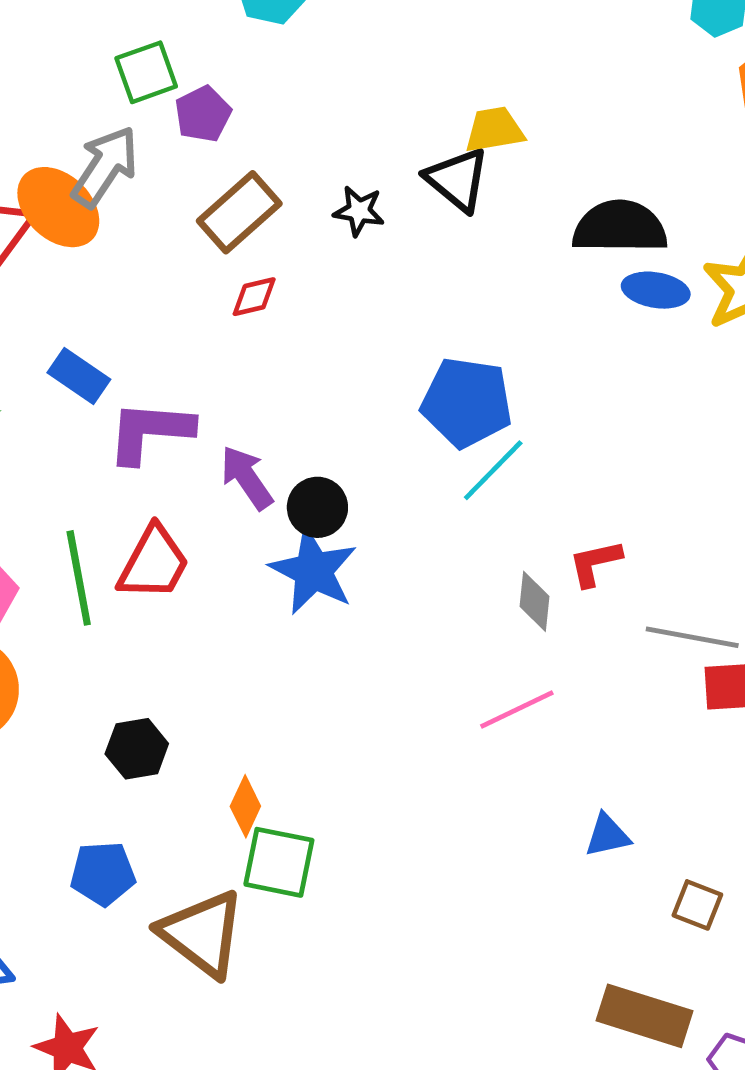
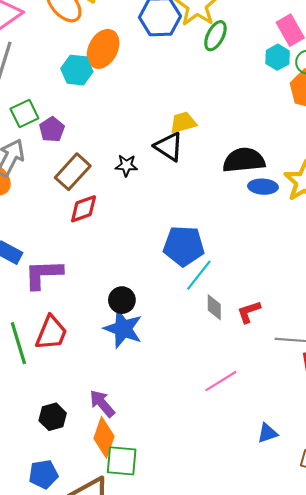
red diamond: (254, 297) -> (84, 209), size x1.4
purple arrow: (247, 478) -> (102, 404), moved
gray diamond: (534, 601) -> (214, 307), moved
orange diamond: (245, 806) -> (104, 437), size x1.5

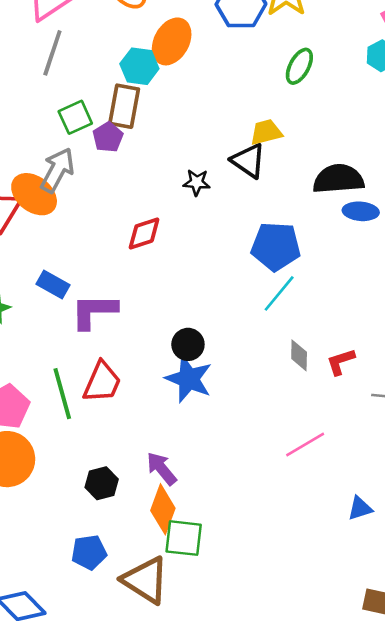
green ellipse: (215, 36) -> (299, 66), moved
brown rectangle: (73, 172) -> (124, 106), moved, turned -33
blue pentagon: (184, 246) -> (276, 246), moved
cyan line: (199, 275) -> (279, 293), moved

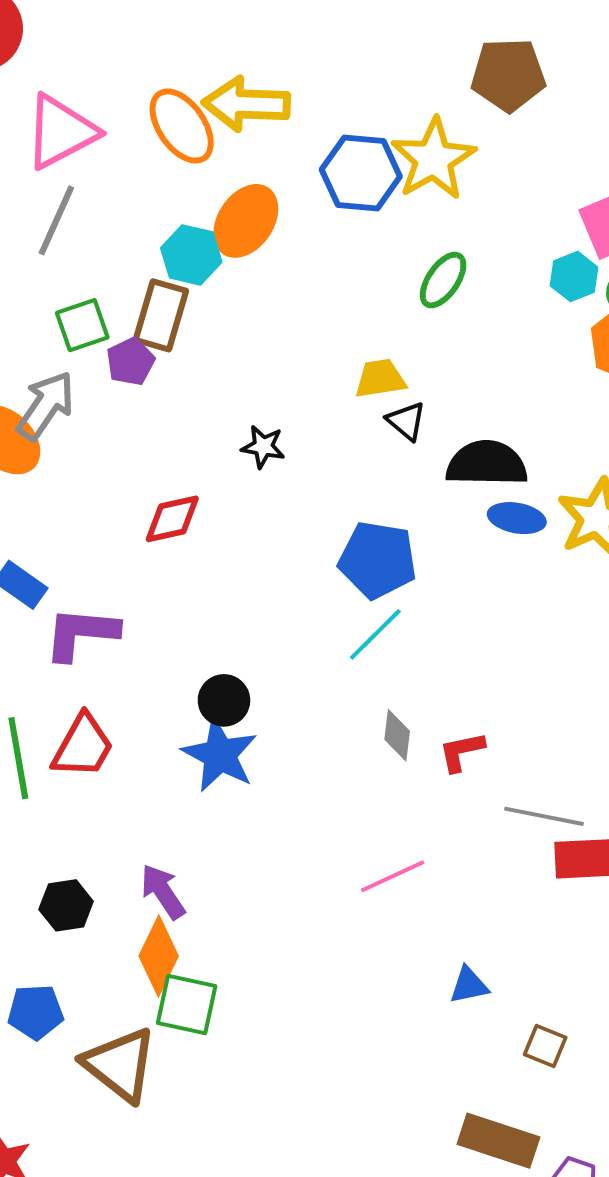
black triangle: (248, 161) -> (406, 421), moved, size x0.7

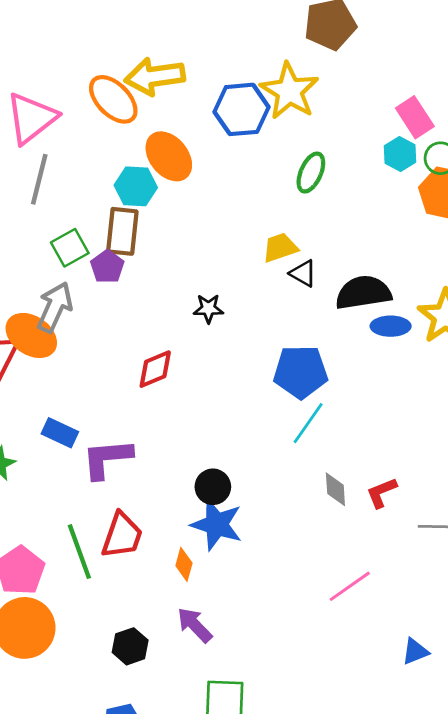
orange ellipse: (246, 221) -> (169, 156), turned -63
orange diamond: (159, 956) -> (184, 564), moved, size x0.6

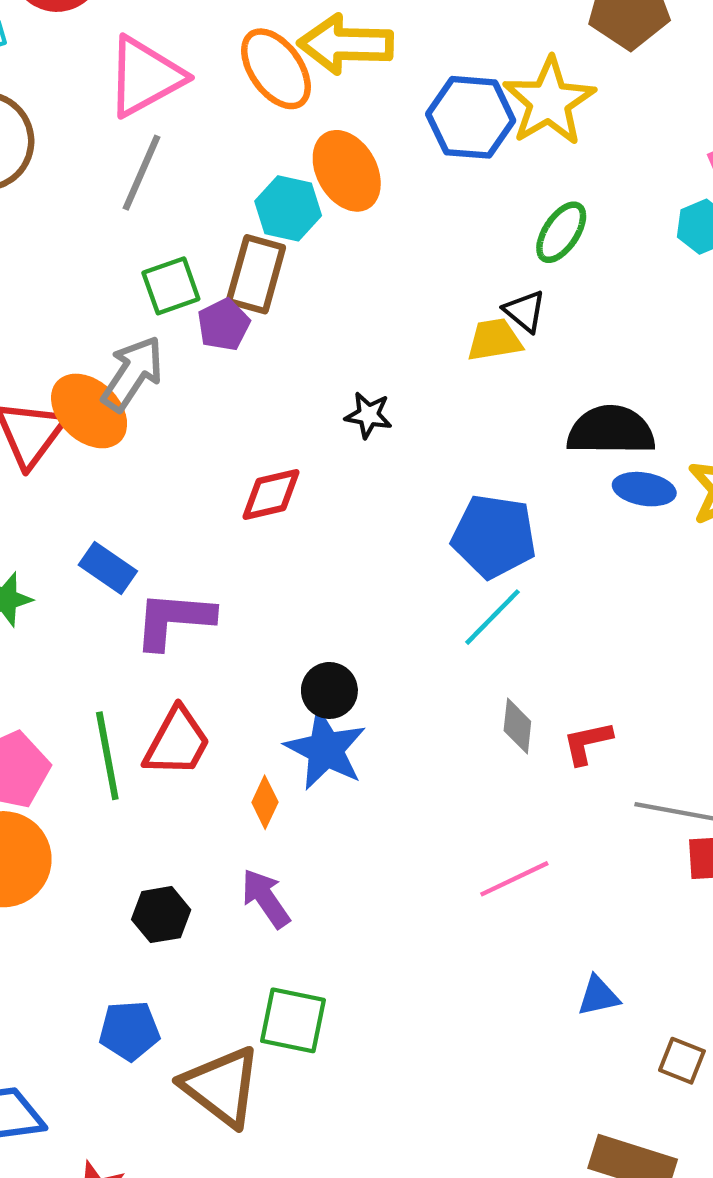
black triangle: (303, 273) -> (525, 311), moved

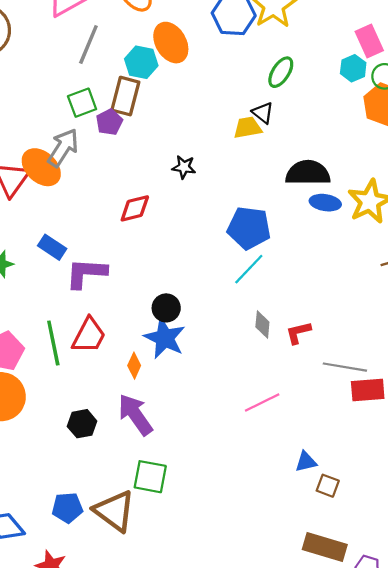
gray line: (142, 173) -> (88, 45), moved
purple arrow: (266, 898) -> (135, 415), size x1.4
blue pentagon: (129, 1031) -> (67, 508), moved
brown square: (682, 1061) -> (328, 486), moved

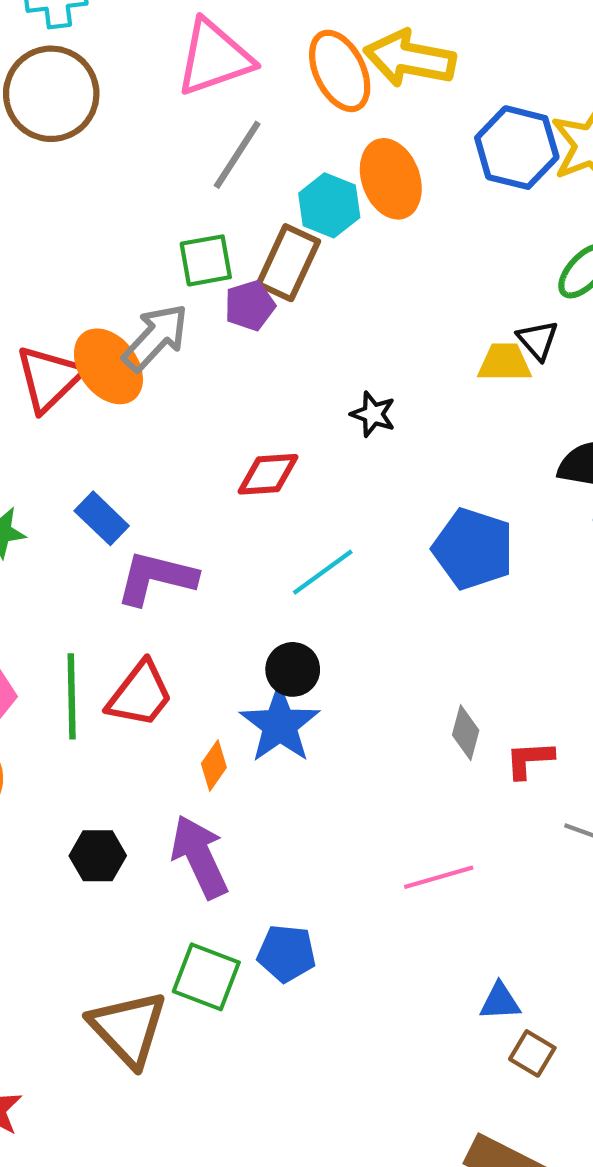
cyan line: (249, 269) -> (323, 572), moved
blue pentagon: (67, 508) -> (287, 953), moved

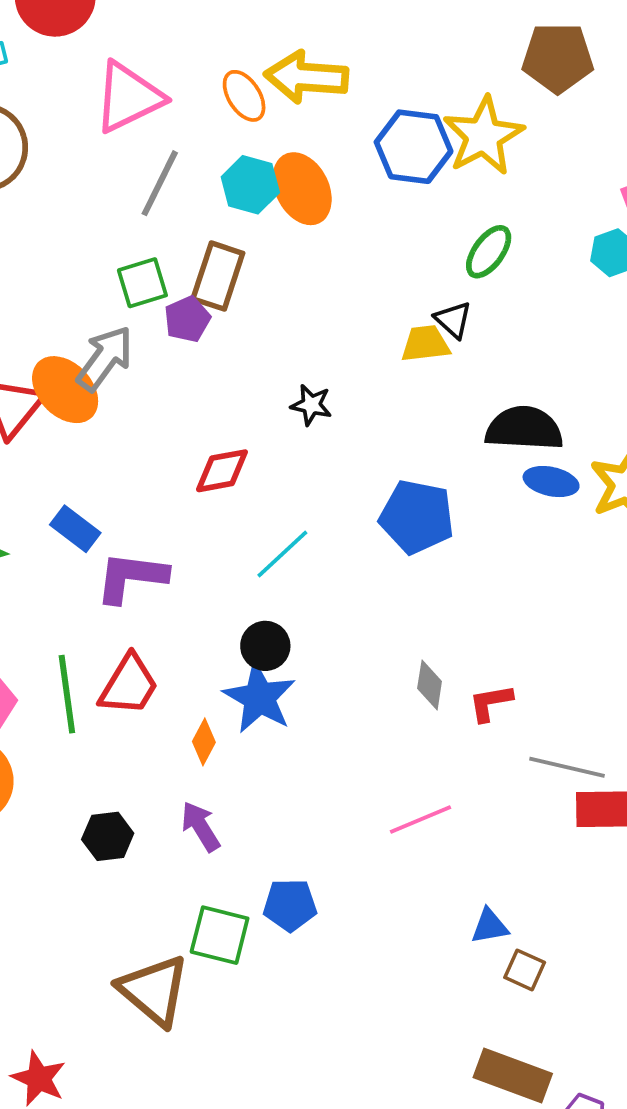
orange ellipse: (340, 71) -> (244, 96), size x0.7
cyan hexagon: (329, 205) -> (250, 185), moved
purple arrow: (200, 857) -> (201, 826), size x0.7

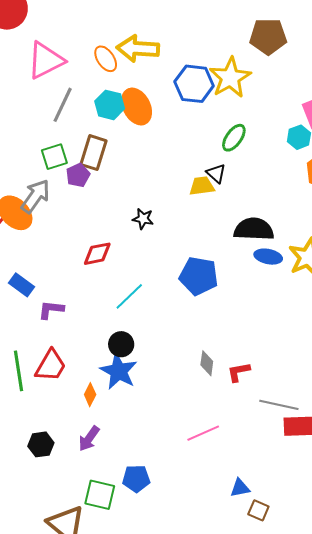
purple L-shape: (131, 577) -> (51, 310), size x0.7
purple arrow: (201, 826) -> (89, 439), turned -112

